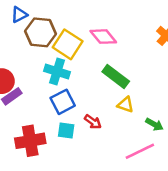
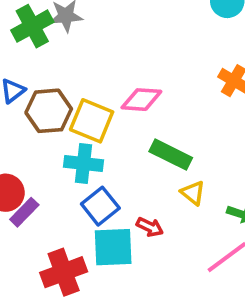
pink diamond: (103, 37) -> (141, 100), turned -36
yellow triangle: (126, 105) -> (193, 193), turned 30
cyan square: (66, 130) -> (113, 247), size x1.6

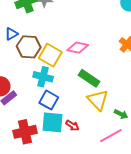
yellow triangle: (193, 193) -> (98, 100), size x1.6
blue square: (100, 206) -> (49, 100), turned -30
red arrow: (150, 227) -> (72, 125), moved

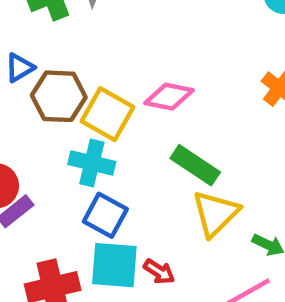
yellow triangle: (98, 100) -> (216, 213), turned 30

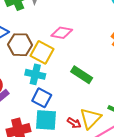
pink diamond: (169, 97) -> (62, 33), moved
yellow triangle: (216, 213) -> (90, 118), moved
red arrow: (159, 272) -> (74, 123), moved

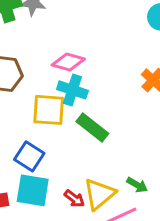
yellow square: (42, 52) -> (49, 110), moved, turned -30
cyan cross: (35, 74) -> (72, 90), moved

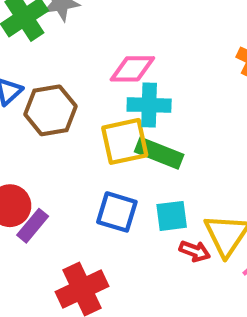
green rectangle: (92, 128) -> (159, 153), moved
cyan square: (33, 190) -> (172, 216), moved, size x0.7

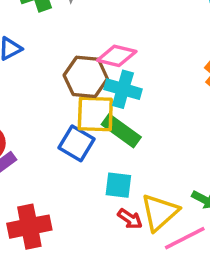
brown hexagon: (51, 110) -> (86, 77), moved
blue square: (117, 212) -> (76, 143), moved

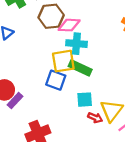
brown hexagon: (86, 77) -> (51, 16), moved

